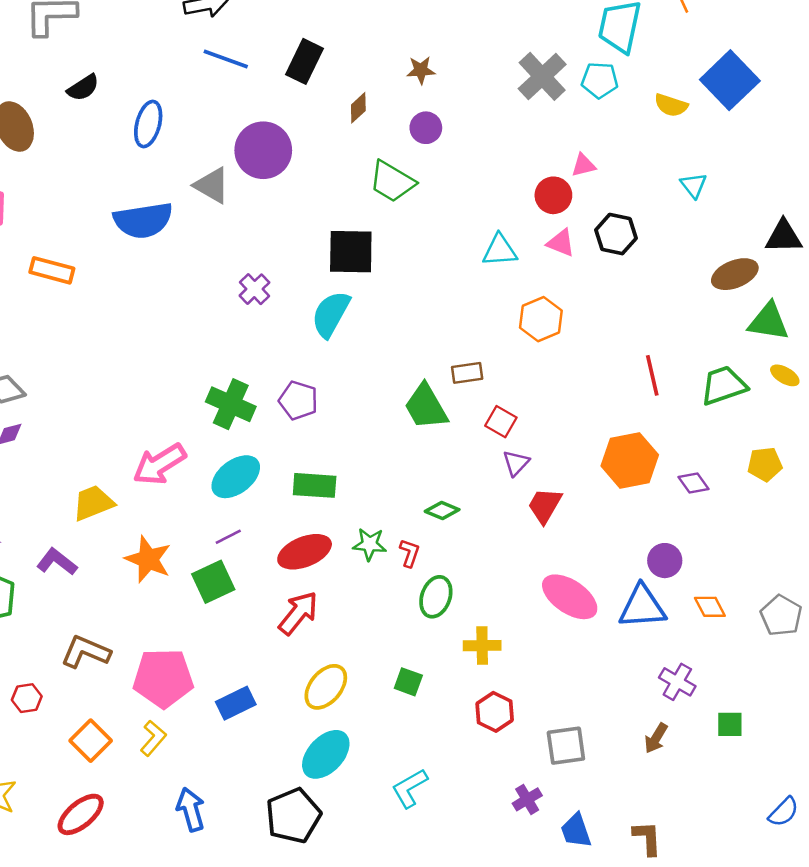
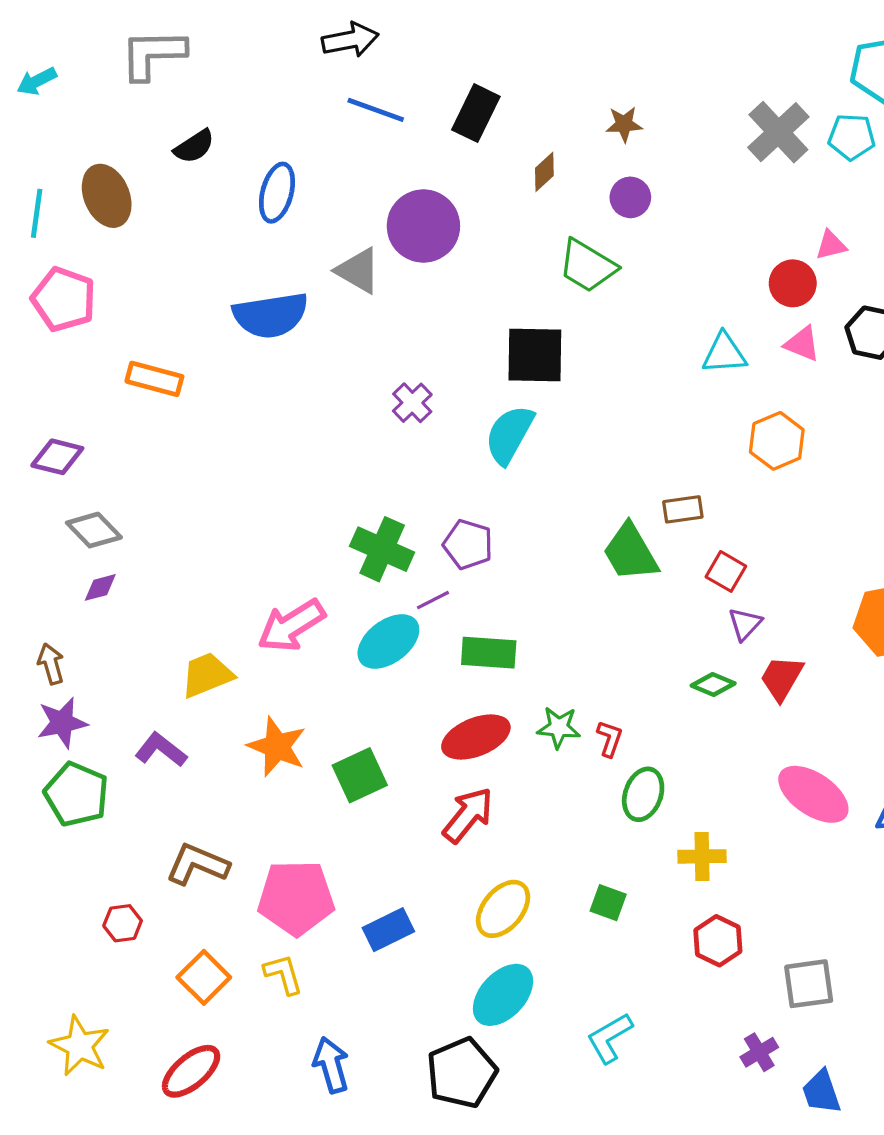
green diamond: (442, 510) -> (713, 684), moved
purple line: (228, 537) -> (433, 600), moved
yellow L-shape: (153, 738) -> (283, 974), turned -57

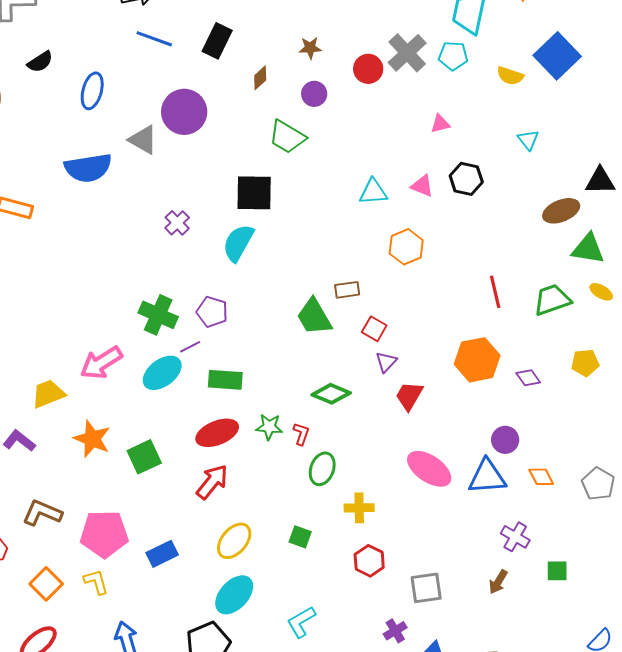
red circle: (793, 283) -> (368, 69), moved
green diamond: (713, 684) -> (331, 394), moved, size x1.4

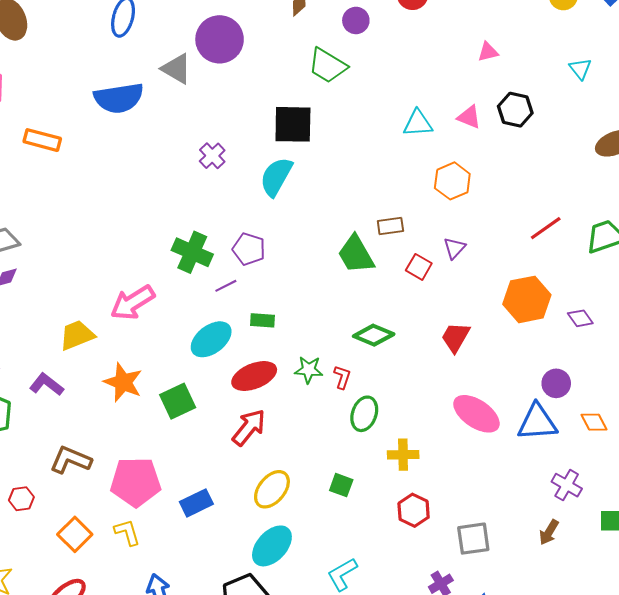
red line: (495, 292) -> (546, 228), turned 68
purple triangle: (386, 362) -> (454, 248), moved
cyan ellipse: (162, 373) -> (211, 339), moved
green rectangle: (225, 380) -> (263, 320), size x0.7

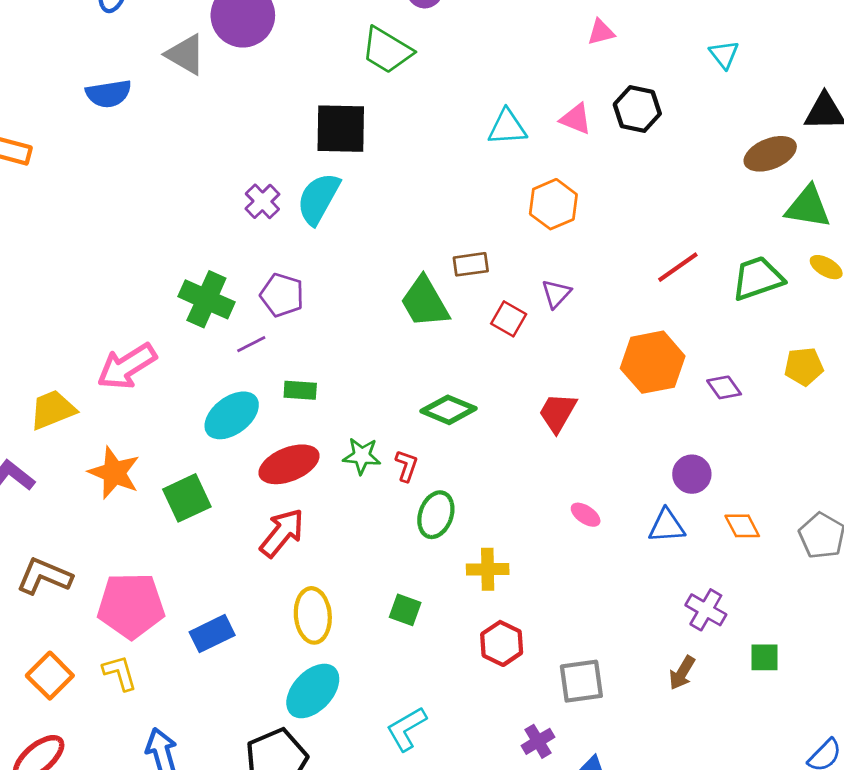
blue semicircle: (119, 98) -> (109, 94), size x0.7
purple cross: (212, 156) -> (262, 201), moved
pink ellipse: (476, 414) -> (586, 515), size x0.5
blue triangle: (537, 422) -> (667, 526), size x0.7
yellow ellipse: (272, 489) -> (313, 615), turned -45

